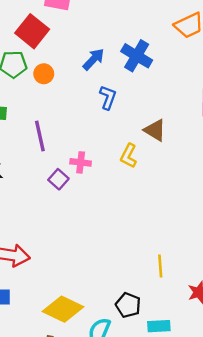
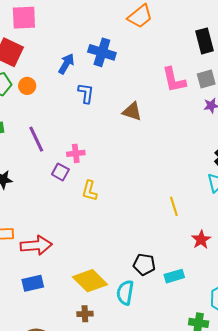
yellow L-shape: (129, 156) -> (90, 191), moved
yellow line: (160, 266) -> (174, 206), moved
yellow diamond: (63, 309) -> (90, 281), turned 32

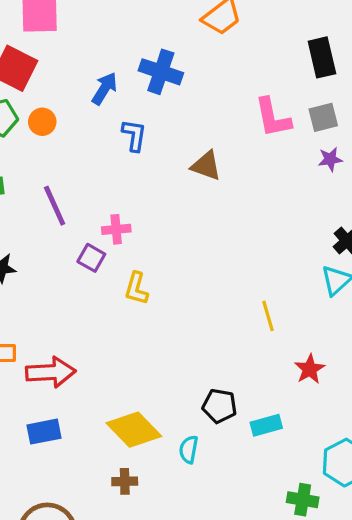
cyan semicircle: (125, 293) -> (189, 449), size x0.7

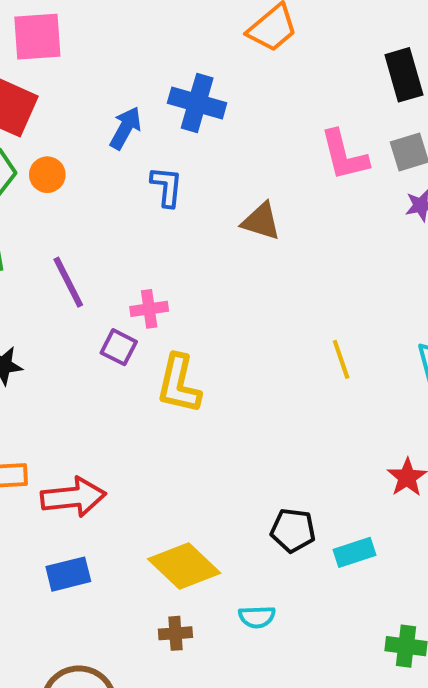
yellow L-shape: (136, 288) -> (179, 384), size x1.4
yellow line: (268, 316) -> (341, 359), moved
cyan semicircle: (189, 449) -> (257, 617), moved, turned -100

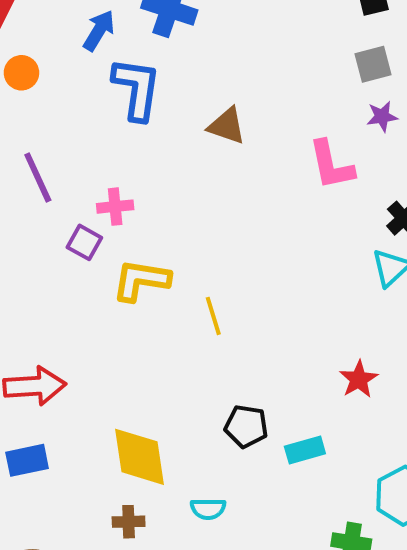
pink L-shape: (344, 155) -> (331, 165), moved
blue L-shape: (167, 187) -> (137, 89), size x1.6
yellow line: (341, 359) -> (213, 316), moved
yellow L-shape: (179, 384) -> (141, 280), turned 84
yellow diamond: (184, 566) -> (139, 457), turned 36

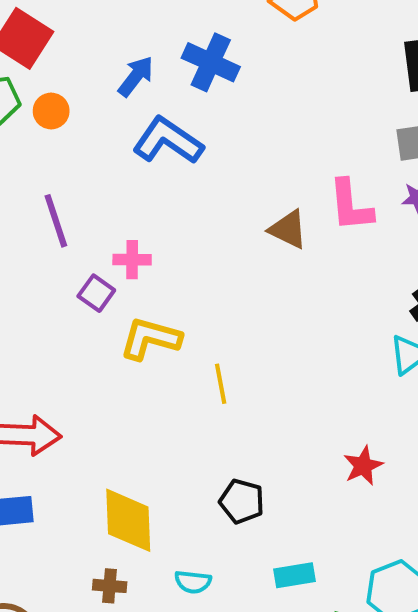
blue L-shape: (137, 89) -> (168, 141), turned -70
brown triangle: (227, 126) -> (288, 229), moved
pink L-shape: (331, 165) -> (351, 205), moved
cyan rectangle: (305, 450) -> (295, 575), moved

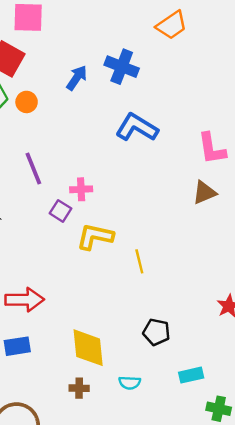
blue L-shape: (168, 141) -> (137, 127), moved
brown triangle: (288, 229) -> (204, 193), moved, turned -45

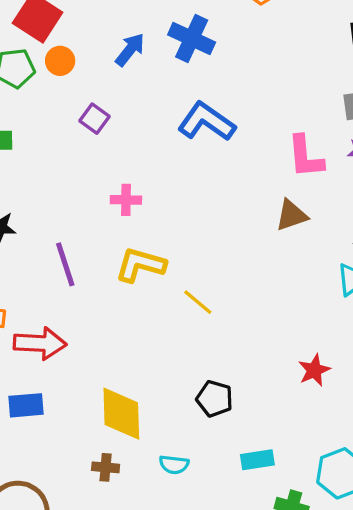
orange circle: (27, 102) -> (60, 61), moved
purple line: (33, 168) -> (65, 264), moved
purple square: (61, 211) -> (94, 119), moved
yellow line: (139, 261) -> (198, 302), turned -40

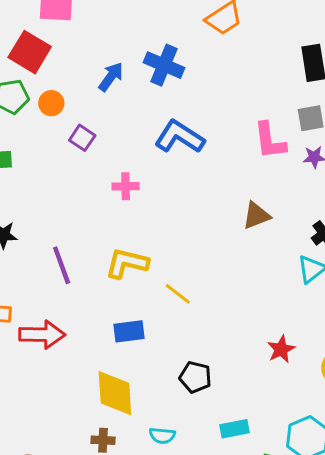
orange circle: (60, 61) -> (51, 103), moved
pink L-shape: (305, 157) -> (270, 141), moved
pink cross: (126, 200) -> (126, 186), moved
blue rectangle: (26, 405) -> (129, 331), moved

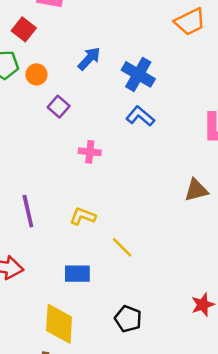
red square: (30, 52) -> (24, 29), size x0.7
blue cross: (164, 65) -> (138, 74), moved
blue L-shape: (179, 137) -> (140, 116), size x0.7
yellow L-shape: (127, 263) -> (83, 216), size x0.7

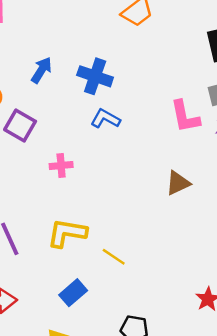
purple square: (59, 107) -> (20, 126), size x1.4
yellow L-shape: (83, 216) -> (67, 233), size x1.5
blue rectangle: (77, 274) -> (73, 293), turned -30

